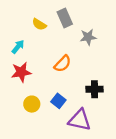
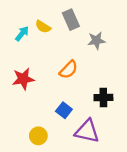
cyan arrow: (18, 47) -> (22, 34), moved
yellow circle: (32, 104) -> (38, 136), moved

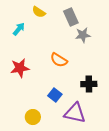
gray rectangle: (71, 20) -> (71, 17), moved
yellow semicircle: (43, 27) -> (39, 12), moved
orange semicircle: (69, 70) -> (59, 60), turned 78

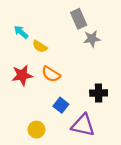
yellow semicircle: (39, 12) -> (40, 46), moved
cyan arrow: (19, 29) -> (21, 32), turned -88
orange semicircle: (59, 60) -> (51, 74), moved

